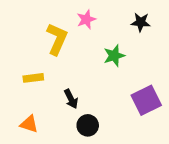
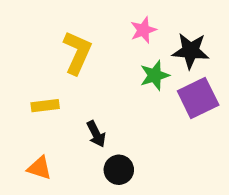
pink star: (86, 19) -> (143, 30), moved
black star: (141, 22) -> (191, 51), moved, size x1.4
purple square: (146, 100) -> (198, 98), moved

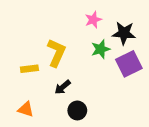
yellow L-shape: (77, 53) -> (56, 53), moved
black arrow: (96, 134) -> (63, 87), turned 77

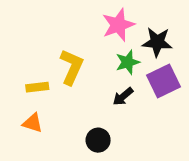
pink star: (93, 20) -> (118, 25), size x1.5
black arrow: (63, 87) -> (123, 96), moved
orange triangle: (26, 109) -> (33, 123), moved

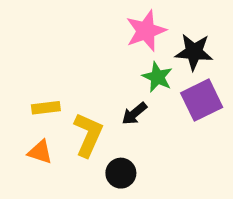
green star: (128, 62) -> (157, 77), turned -30
yellow L-shape: (72, 67) -> (88, 135), moved
black arrow: (123, 96) -> (134, 113), moved

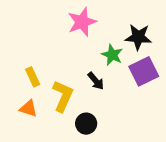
pink star: (146, 31) -> (82, 22), moved
yellow rectangle: (46, 108) -> (33, 77), turned 72
black arrow: (134, 113) -> (96, 81), turned -90

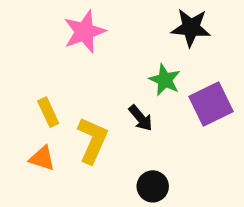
pink star: (82, 22) -> (84, 32), moved
black star: (138, 37) -> (191, 28), moved
black circle: (86, 124) -> (153, 186), moved

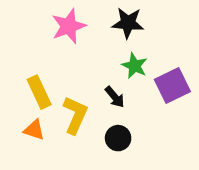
black star: (191, 28) -> (128, 23), moved
yellow rectangle: (48, 112) -> (39, 92), size x1.4
black circle: (153, 186) -> (118, 138), moved

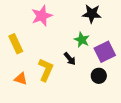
black star: (128, 23) -> (92, 14), moved
yellow rectangle: (39, 92) -> (16, 44), moved
black circle: (118, 138) -> (99, 76), moved

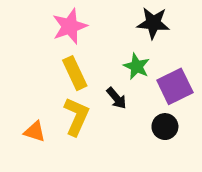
yellow rectangle: (16, 44) -> (75, 73), moved

